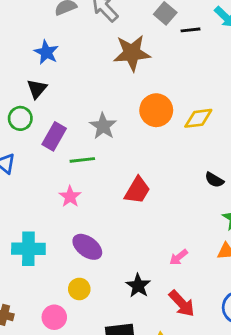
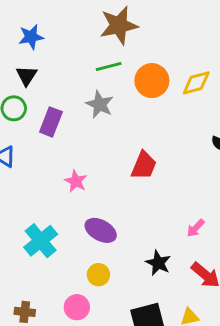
blue star: (46, 52) -> (31, 37), turned -30
green line: (82, 160) -> (109, 66), moved
cyan cross: (28, 249) -> (41, 241), turned -32

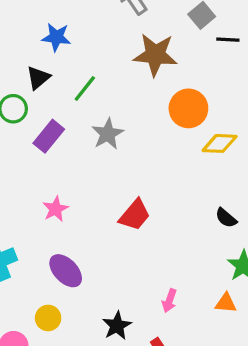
green line: (109, 66) -> (85, 88), moved, turned -55
orange circle: (152, 81) -> (188, 108), moved
pink arrow: (196, 228) -> (169, 301), turned -42

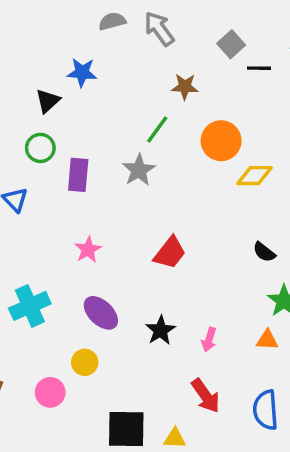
brown star: (155, 55) -> (185, 87), size x0.6
black triangle: (38, 78) -> (48, 101), moved
green line: (85, 88) -> (157, 130), moved
purple rectangle: (49, 136) -> (78, 175), turned -32
black star: (117, 326) -> (160, 330), moved

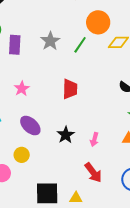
green line: (157, 130) -> (80, 45), moved
red trapezoid: (170, 253) -> (70, 89), turned -35

